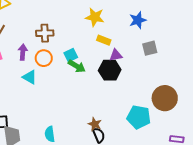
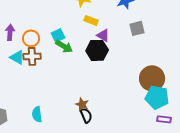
brown cross: (45, 33) -> (32, 56), moved
purple triangle: (116, 55) -> (103, 35), turned 40
cyan pentagon: (139, 117) -> (157, 97), moved

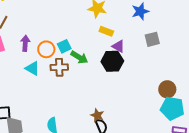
cyan square: (58, 35) -> (64, 46), moved
brown cross: (32, 56) -> (59, 67), moved
brown circle: (152, 78) -> (167, 89), size x0.7

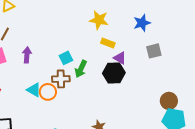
orange circle: (46, 49) -> (48, 92), moved
green arrow: (79, 57) -> (81, 69), turned 84
cyan triangle: (32, 68) -> (34, 90), moved

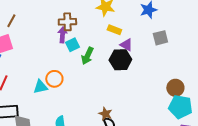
purple arrow: (27, 55) -> (62, 35), moved
brown cross: (61, 79) -> (67, 22), moved
cyan triangle: (34, 90) -> (40, 87), moved, turned -42

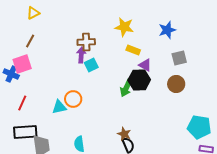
green arrow: (87, 56) -> (126, 88), moved
brown circle: (175, 88) -> (176, 84), moved

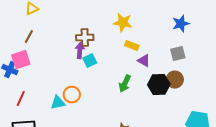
blue star: (167, 30) -> (181, 24), moved
black hexagon: (139, 80) -> (159, 85), moved

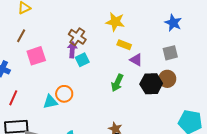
blue star: (181, 24) -> (173, 23), turned -30
brown cross: (85, 38) -> (77, 37), turned 36
pink square: (21, 60) -> (36, 56), moved

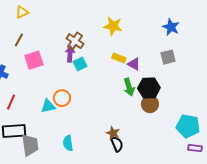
yellow rectangle: (124, 45) -> (119, 58), moved
brown circle: (167, 79) -> (150, 104), moved
green arrow: (117, 83) -> (129, 87), moved, turned -42

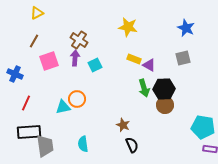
brown cross: (75, 41) -> (79, 40), moved
purple arrow: (70, 54) -> (75, 58), moved
brown star: (113, 133) -> (123, 125), moved

